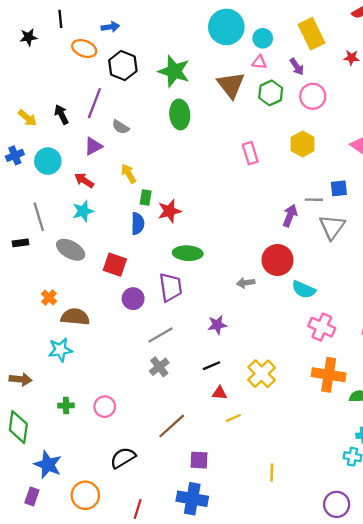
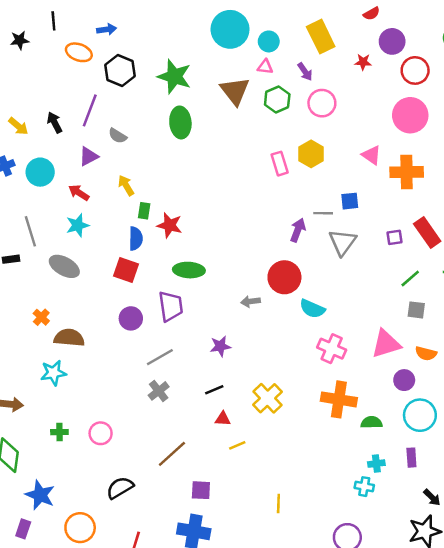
pink rectangle: (250, 153) -> (280, 164), moved
red star: (169, 211) -> (170, 225), turned 30
red square: (115, 265) -> (126, 270), moved

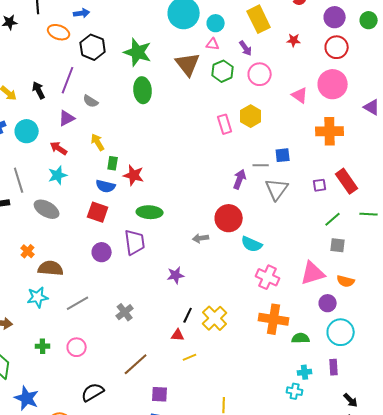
purple circle: (392, 41) -> (335, 17), moved
pink triangle: (372, 155) -> (300, 95), moved
blue semicircle: (136, 239) -> (106, 186), turned 102
gray line: (160, 357) -> (78, 303), moved
black line: (214, 390) -> (188, 315), moved, turned -42

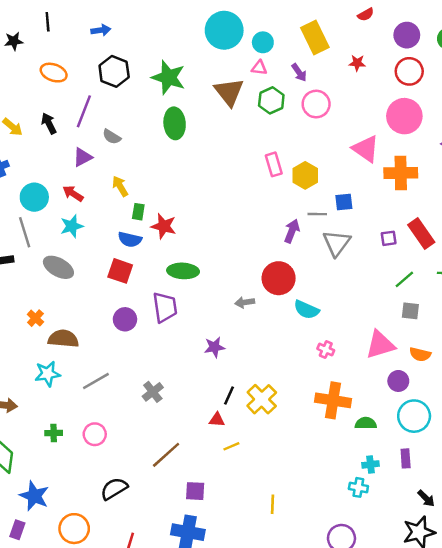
orange ellipse: (59, 32) -> (54, 73), moved
pink triangle: (300, 95) -> (366, 149), moved, size x1.4
yellow hexagon: (251, 116) -> (305, 175), moved
cyan circle: (27, 131) -> (34, 197), moved
pink cross: (268, 277) -> (326, 350), size x0.6

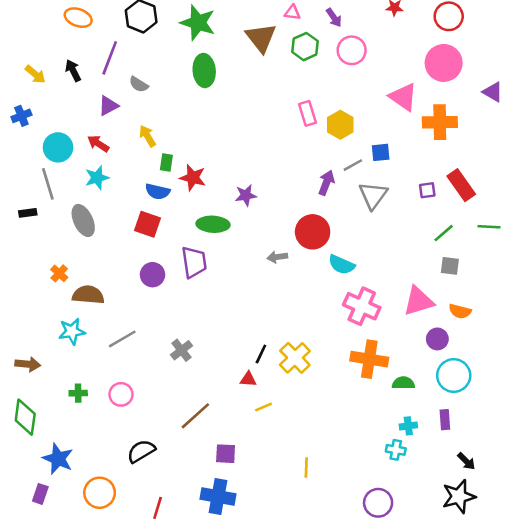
gray line: (317, 214) -> (353, 165), turned -30
gray ellipse: (58, 267) -> (83, 220), turned 36
purple star: (214, 347) -> (246, 195), moved
pink cross: (326, 350) -> (362, 306), size x2.0

